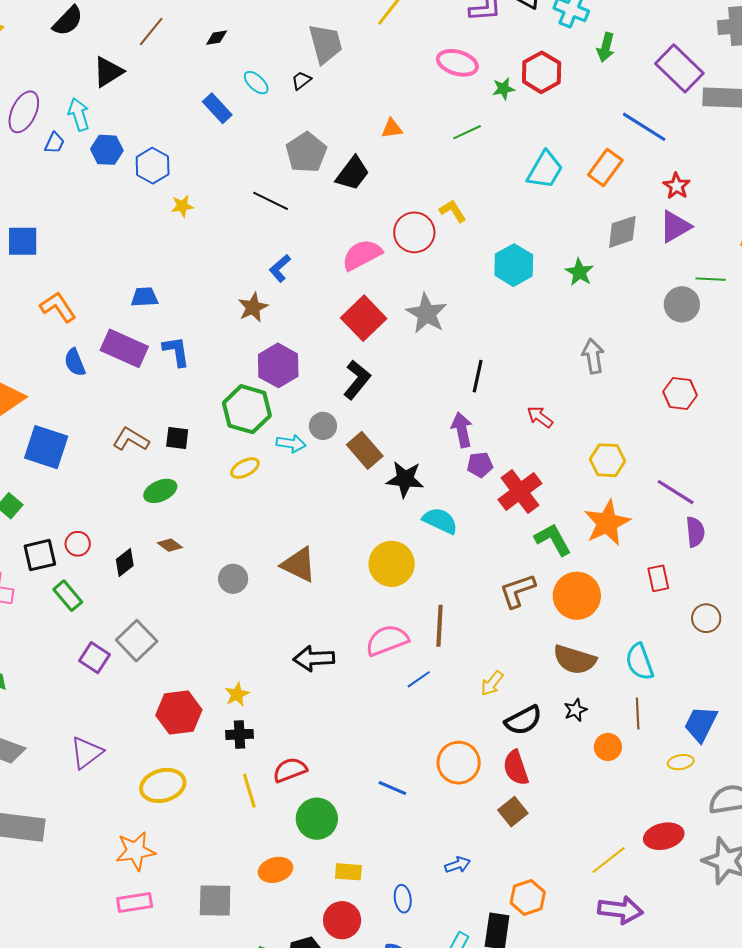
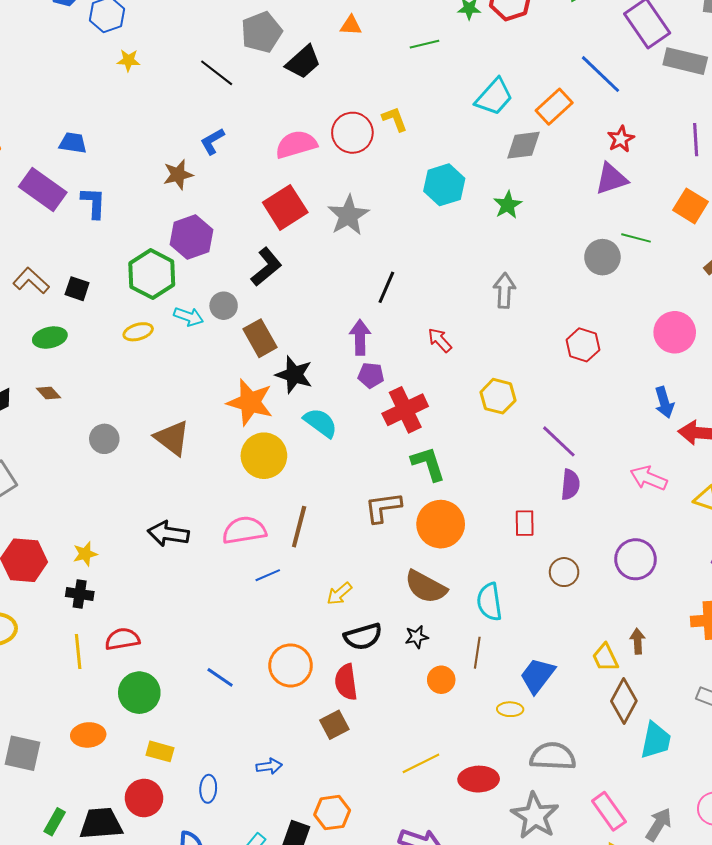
gray diamond: (622, 232) -> (523, 145), moved
orange star: (607, 523) -> (250, 402), moved, turned 30
yellow line: (608, 860) -> (421, 763), moved

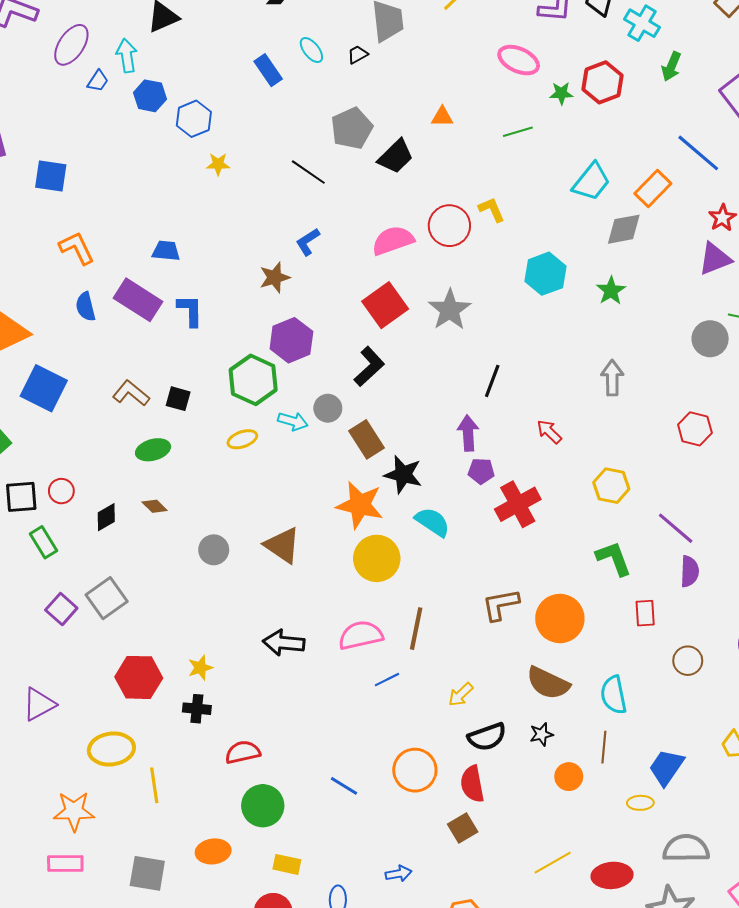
green L-shape: (428, 464) -> (614, 558), moved
yellow line: (78, 651) -> (154, 785), moved

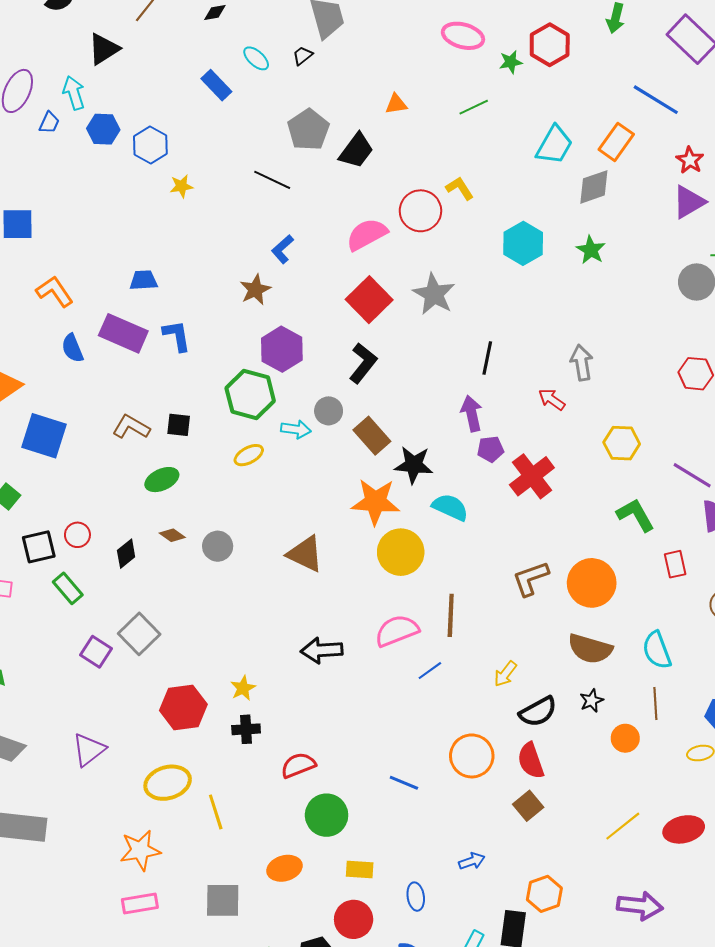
gray arrow: (612, 378) -> (582, 363), moved
gray circle: (214, 550) -> (218, 546), moved

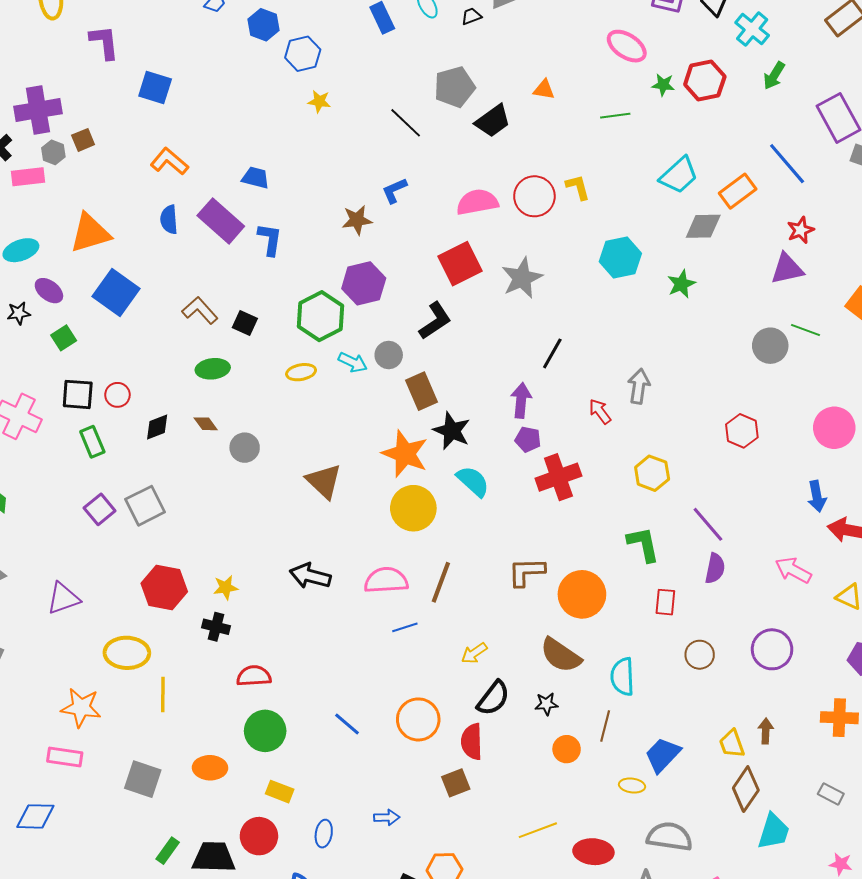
orange L-shape: (55, 292) -> (169, 161), turned -33
black semicircle: (538, 712) -> (493, 698), turned -42

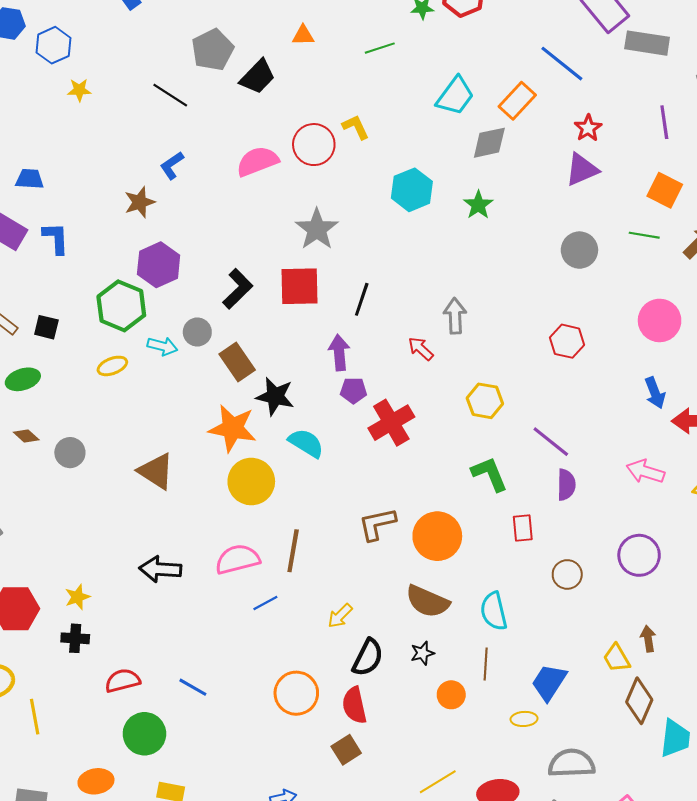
red square: (460, 264) -> (299, 286), moved, turned 36
green line: (805, 330) -> (644, 235), moved
blue line: (347, 724) -> (193, 687), moved

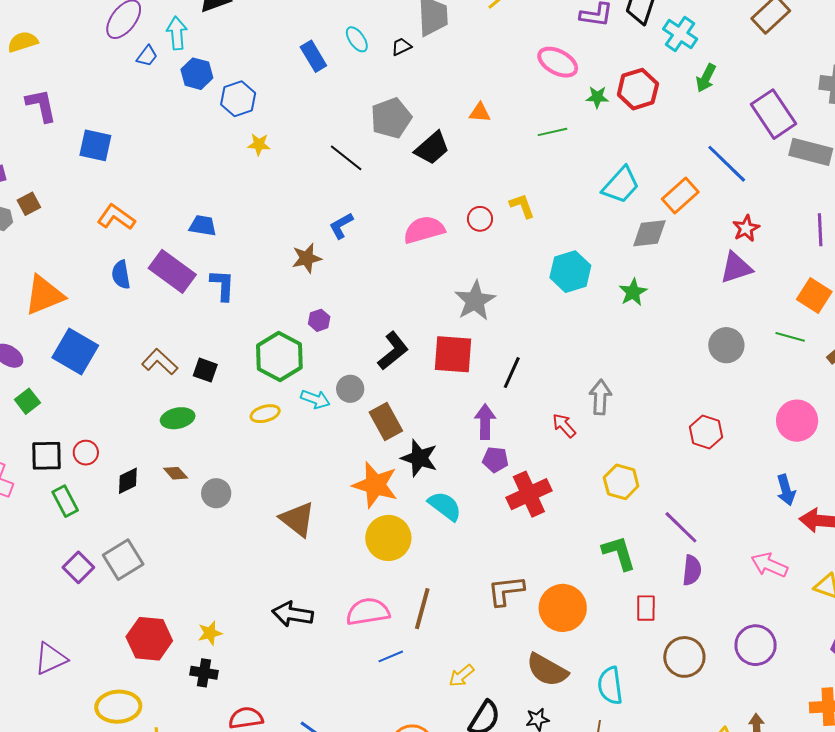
red circle: (314, 145) -> (480, 219), size x0.6
purple hexagon: (159, 265) -> (319, 320), size x0.5
brown circle: (567, 574) -> (684, 657), size x1.4

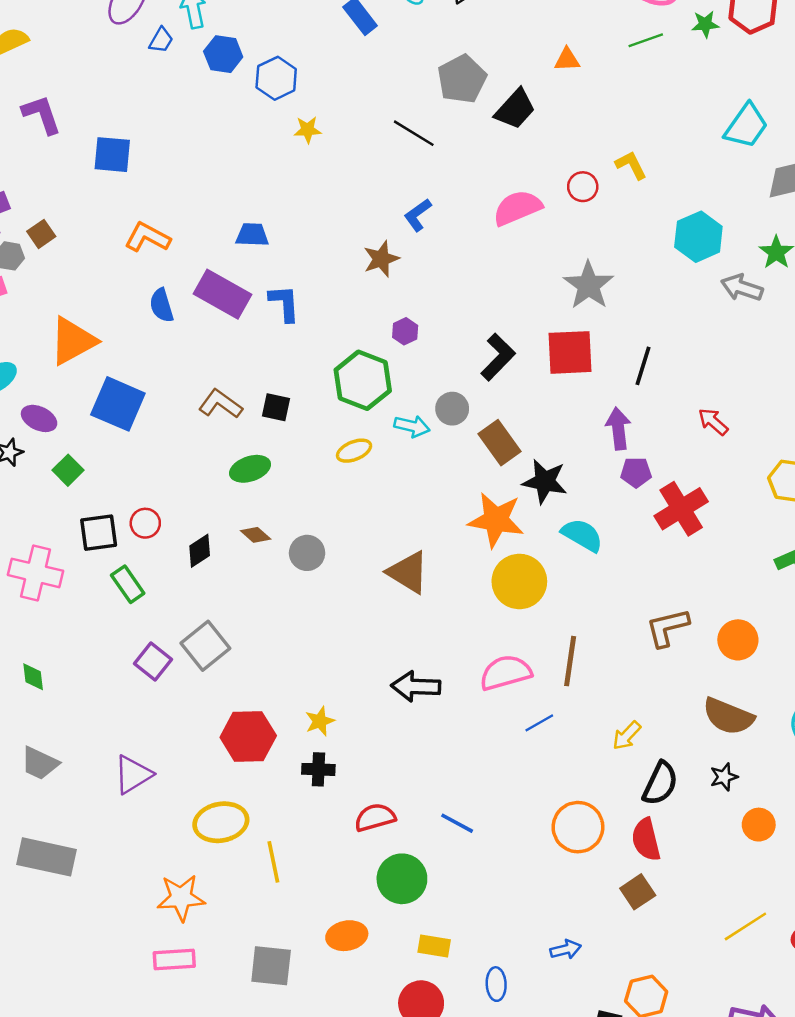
green line: (553, 132) -> (646, 40), moved
gray arrow: (600, 397) -> (742, 288), moved, turned -68
orange circle: (563, 608) -> (738, 640), size x0.7

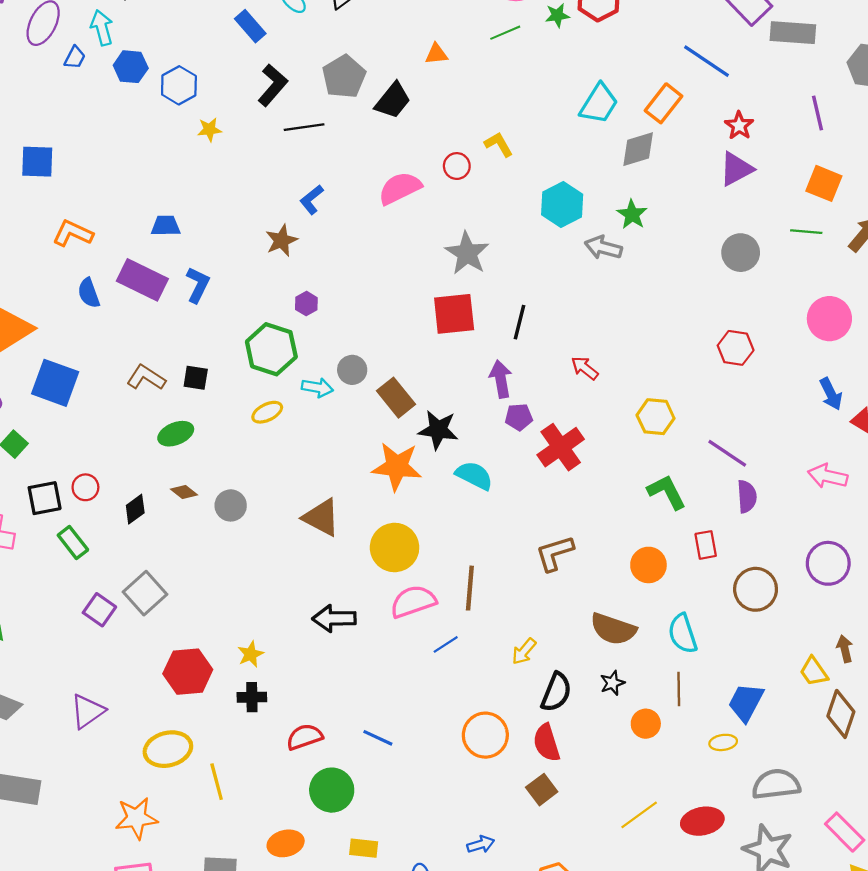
black line: (414, 133) -> (304, 127), turned -36
blue L-shape: (284, 303) -> (198, 285), turned 33
black L-shape: (498, 357) -> (273, 85), moved
yellow circle: (519, 581) -> (395, 547), moved
orange circle: (738, 640) -> (648, 565), moved

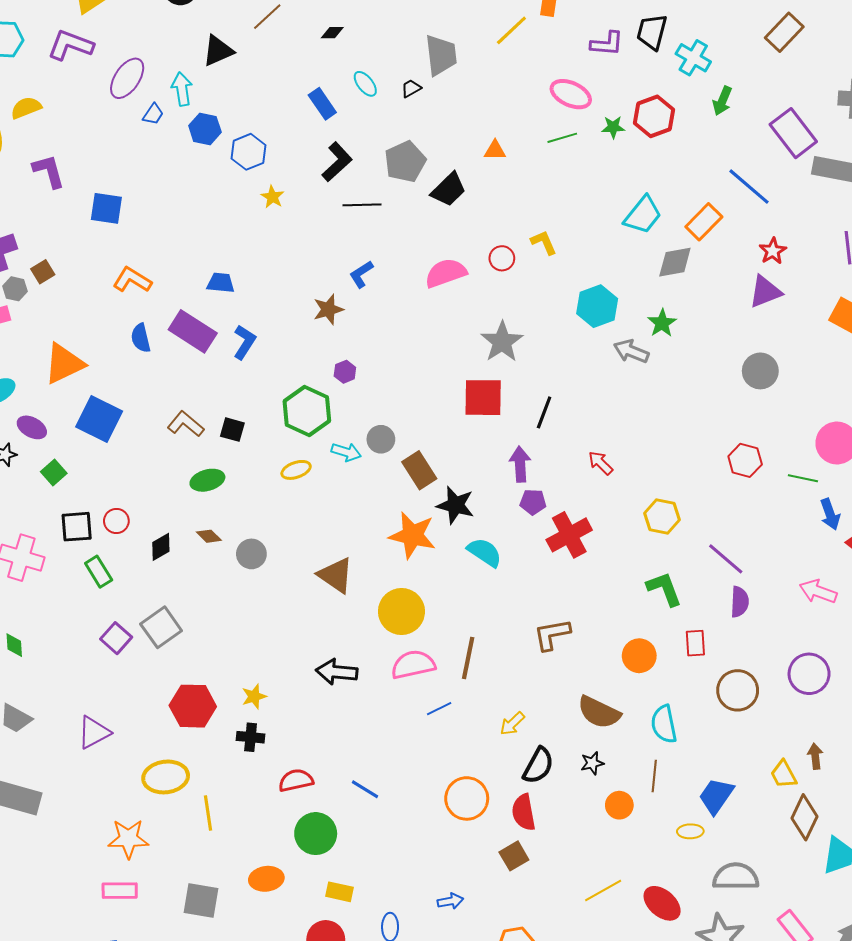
yellow star: (209, 130) -> (272, 197), turned 30
green line: (806, 232) -> (803, 478), moved
red ellipse: (702, 821) -> (662, 903), turned 45

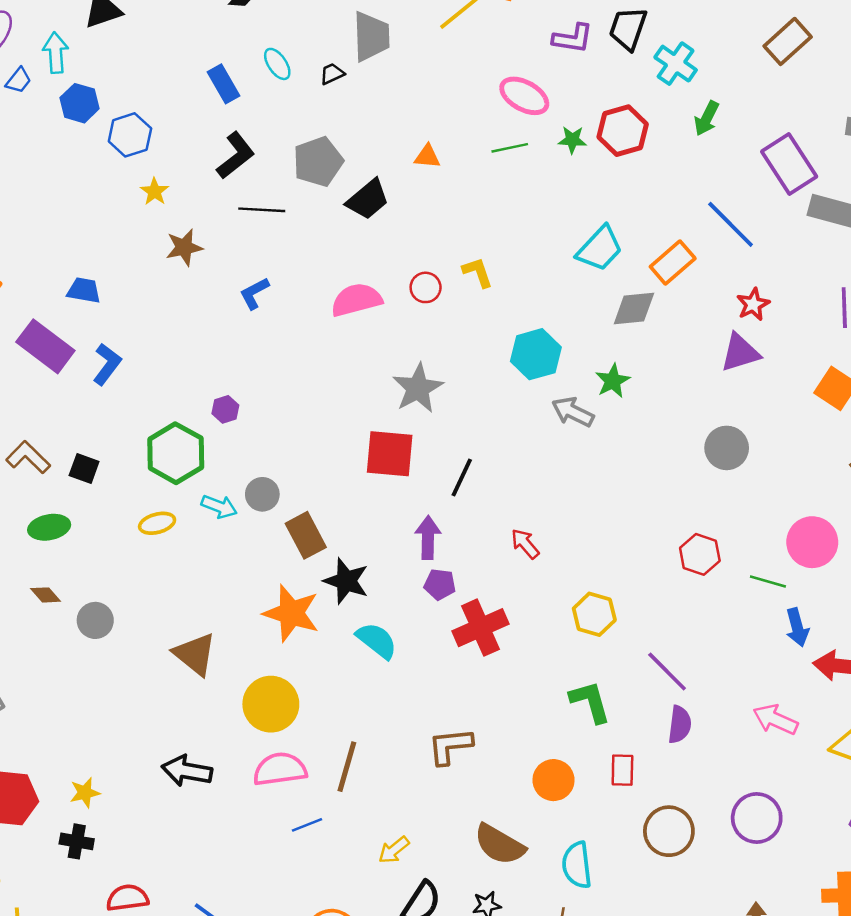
brown star: (328, 309) -> (184, 247), moved

